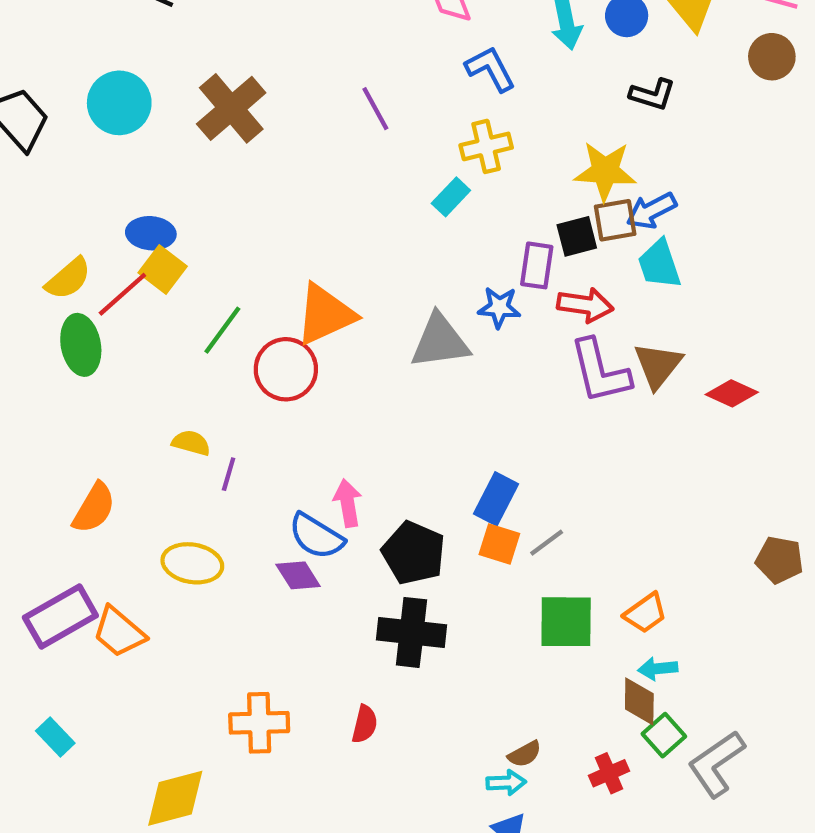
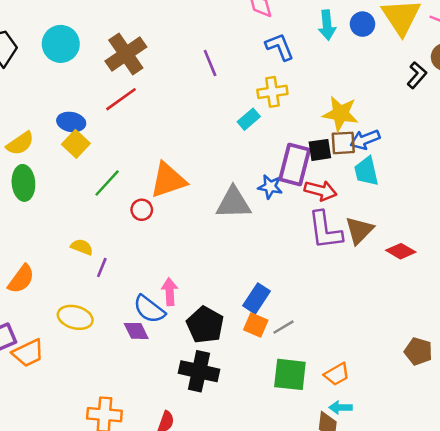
black L-shape: (652, 94) -> (417, 75), moved, turned -72
purple rectangle: (537, 265) -> (295, 165), size x1.5
red line: (122, 294) -> (121, 99), moved
red circle: (286, 369) -> (142, 210), size x0.6
orange trapezoid: (119, 632) -> (28, 353), turned -72

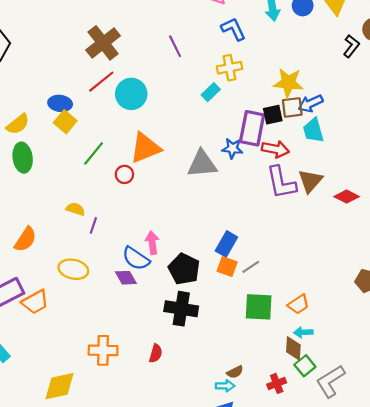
cyan circle: (61, 44) -> (131, 94), moved

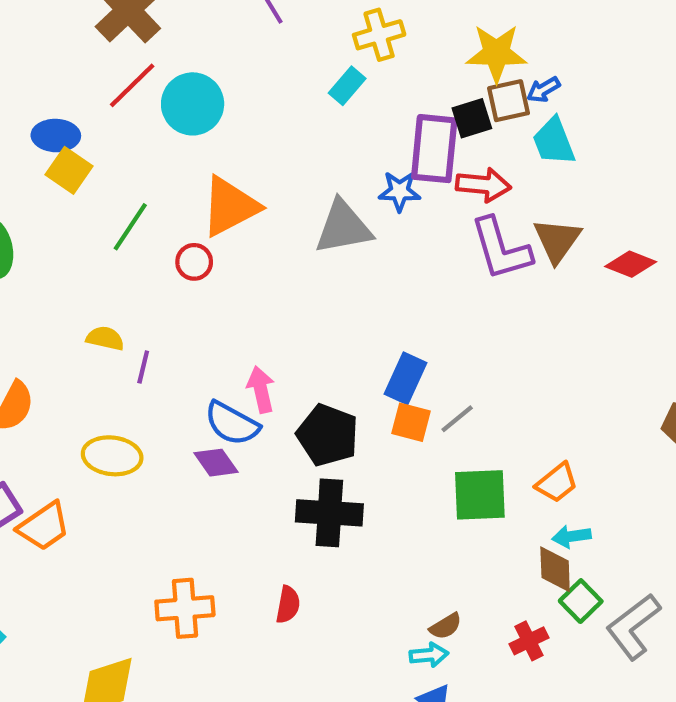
blue arrow: (311, 103) -> (543, 90), size x0.7

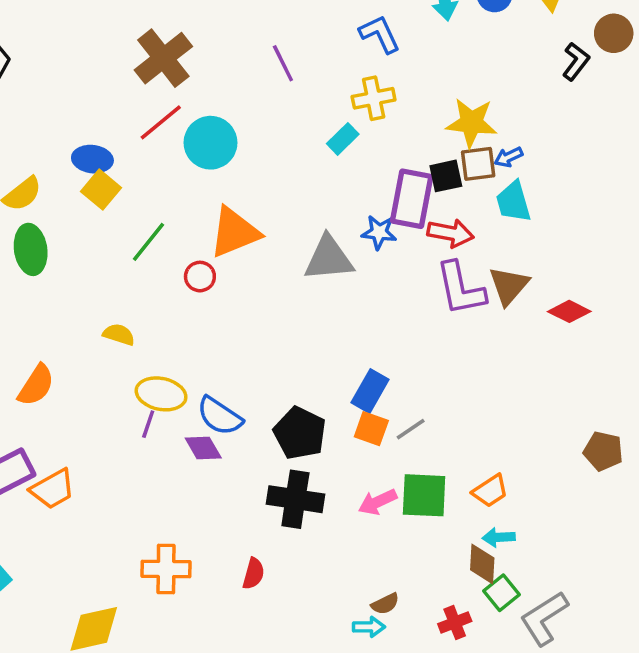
purple line: (143, 367) -> (148, 424), moved
pink arrow: (261, 390) -> (378, 502), moved, turned -108
yellow ellipse: (112, 456) -> (161, 394), moved

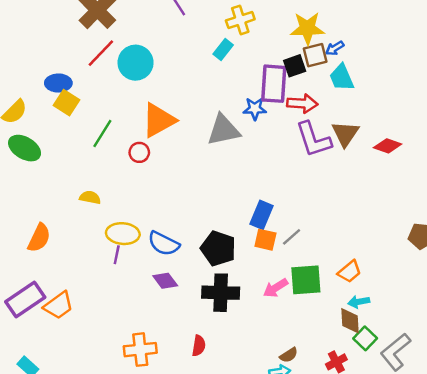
green ellipse: (31, 249) -> (25, 148), turned -44
purple diamond: (203, 448) -> (165, 281), moved

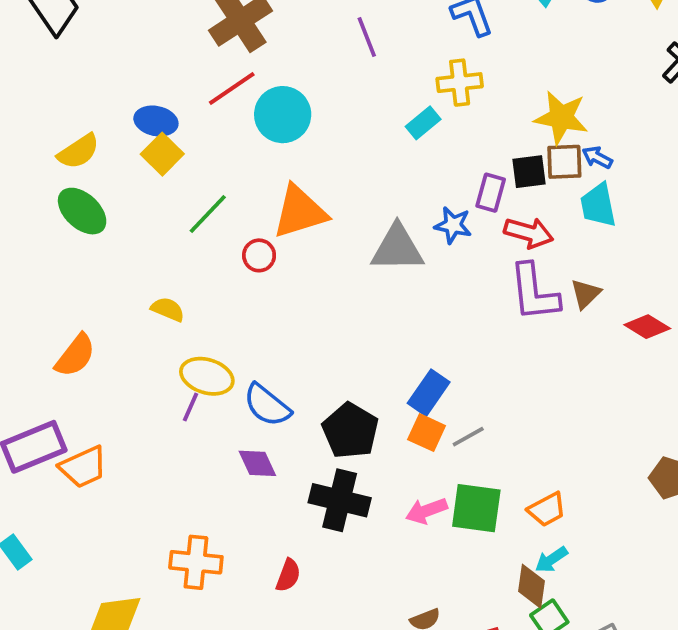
blue arrow: (335, 48) -> (597, 157), turned 48
purple rectangle: (274, 84) -> (491, 193), size x0.6
brown triangle: (345, 134) -> (586, 294), size x0.7
cyan arrow: (359, 302) -> (551, 560), turned -36

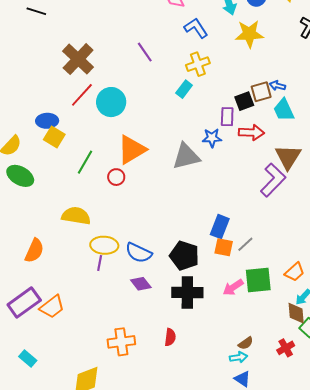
yellow star: (561, 118) -> (249, 34), moved
purple L-shape: (534, 292) -> (273, 180), moved, turned -116
brown triangle: (586, 294) -> (288, 157), size x1.6
yellow semicircle: (168, 309) -> (76, 216), size x1.6

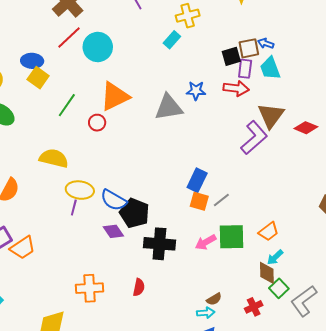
purple rectangle: (227, 117) -> (245, 69), moved
black pentagon: (184, 256) -> (135, 213), moved

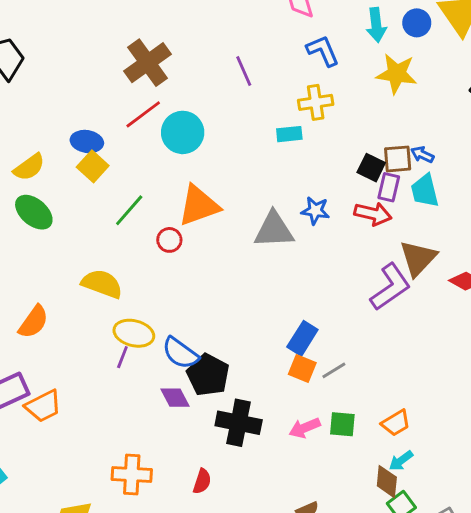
cyan rectangle: (172, 40) -> (289, 134), turned 36
black square: (231, 56) -> (371, 168), turned 36
green square: (232, 237) -> (342, 424), size x0.7

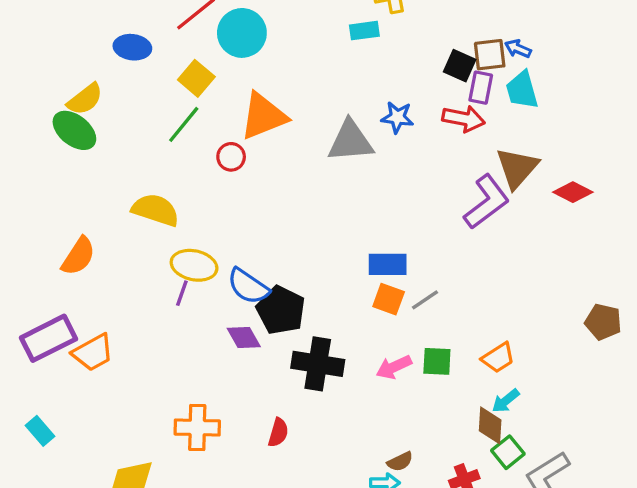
yellow square: (93, 166) -> (196, 78), moved
yellow semicircle: (29, 167) -> (85, 99), moved
blue rectangle: (302, 338) -> (388, 264), turned 60

